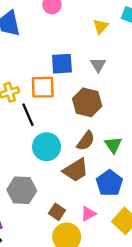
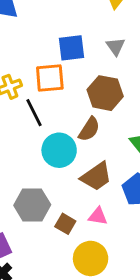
brown semicircle: (86, 141) -> (89, 129), moved
brown square: (57, 212) -> (65, 224), moved
pink triangle: (88, 214) -> (98, 216), moved, turned 42

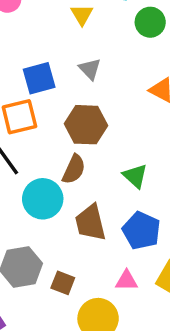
brown trapezoid: (96, 176) -> (90, 223), turned 120
pink triangle: (98, 216) -> (127, 281), moved

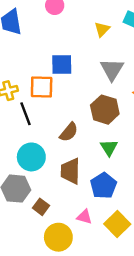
gray triangle: (90, 69) -> (112, 69), moved, size x1.5
brown hexagon: (86, 125) -> (105, 110), moved
cyan circle: (43, 199) -> (31, 157), moved

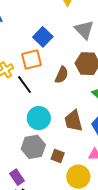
blue square: (62, 65) -> (43, 37), turned -30
brown semicircle: (69, 132) -> (62, 75), moved

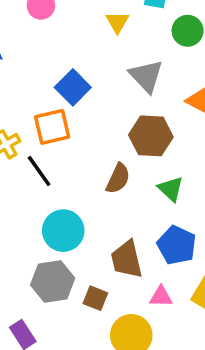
brown semicircle: (62, 75) -> (118, 179), moved
brown trapezoid: (73, 121) -> (127, 259), moved

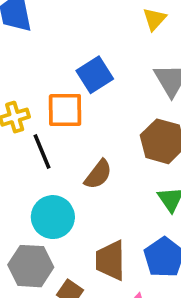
brown semicircle: (118, 179) -> (98, 174), moved

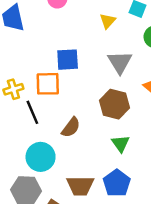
blue square: (95, 75) -> (68, 60), turned 30
brown trapezoid: (110, 260) -> (80, 186), turned -88

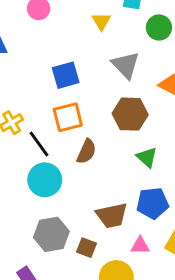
orange square: (48, 84) -> (68, 117), moved
cyan circle: (41, 157) -> (45, 180), moved
blue pentagon: (117, 183) -> (153, 203), turned -30

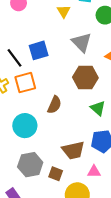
orange square: (68, 117) -> (25, 83), moved
black line: (39, 144) -> (15, 58), moved

